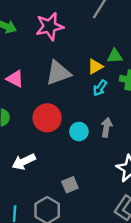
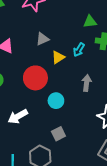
yellow triangle: (95, 67) -> (58, 57), moved
gray triangle: (58, 73) -> (43, 39), size x0.6
cyan circle: (79, 132) -> (56, 101), moved

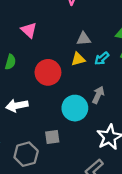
gray triangle: (43, 39) -> (84, 39), moved
cyan circle: (56, 101) -> (75, 108), moved, size x1.5

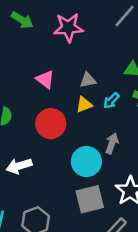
pink triangle: (29, 30) -> (45, 79), moved
gray square: (52, 137) -> (90, 199), moved, size x1.6

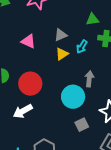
red circle: (51, 124) -> (30, 84), moved
gray square: (90, 199) -> (82, 125), size x0.6

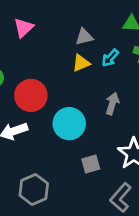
pink triangle: (28, 41) -> (24, 28), moved, turned 42
cyan circle: (73, 97) -> (69, 124), moved

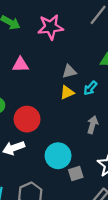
pink triangle: (24, 28) -> (20, 65), turned 42
cyan circle: (69, 124) -> (58, 156), moved

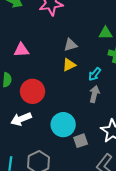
pink triangle: (20, 65) -> (21, 50), moved
cyan arrow: (90, 88) -> (95, 74), moved

